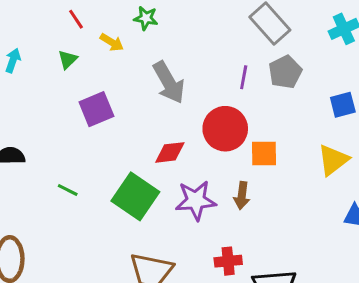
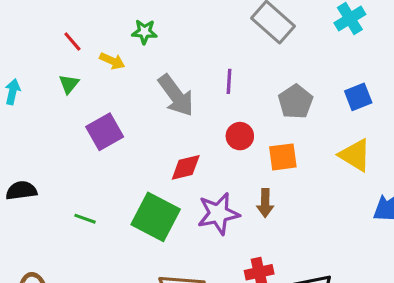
gray pentagon: (285, 72) -> (296, 102), moved
purple line: (244, 77) -> (229, 81), moved
red circle: (225, 129) -> (240, 136), size x0.6
yellow triangle: (333, 160) -> (355, 155), turned -44

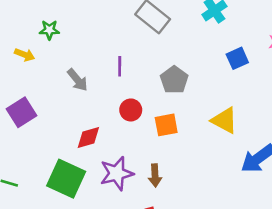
gray arrow: (176, 95) -> (77, 80), size x0.7
blue square: (358, 97) -> (237, 58), moved
brown arrow: (265, 203) -> (155, 175), moved

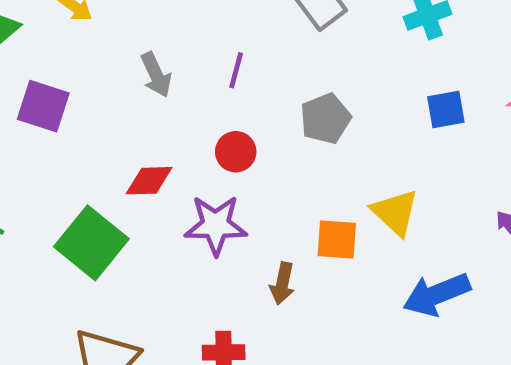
purple square: (22, 112) -> (43, 106), turned 36
orange square: (166, 125) -> (337, 239), moved
purple star: (117, 173) -> (216, 225), moved
brown arrow: (155, 175) -> (282, 283), moved

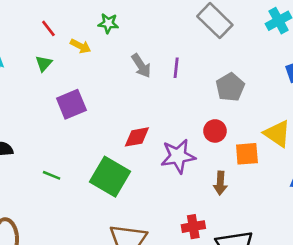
gray arrow: (156, 75) -> (141, 66), moved
purple square: (43, 106) -> (71, 104), turned -32
red circle: (236, 152) -> (215, 131), moved

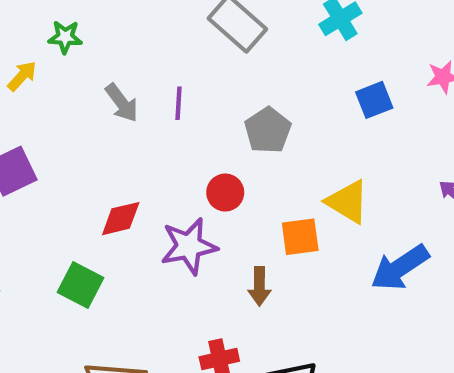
yellow arrow: (81, 46) -> (22, 76), turned -72
red circle: (215, 131) -> (225, 193), moved
green square: (110, 177) -> (80, 285), size x0.7

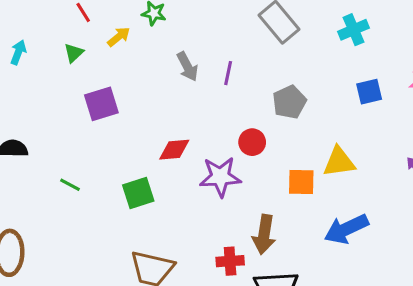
yellow triangle: (348, 202) -> (339, 162), turned -48
blue arrow: (400, 268) -> (346, 229), moved
green square: (80, 285) -> (138, 193), turned 36
brown arrow: (259, 286) -> (264, 234), moved, size x1.4

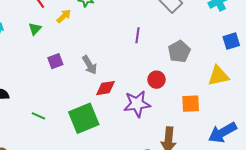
gray arrow: (187, 67) -> (90, 65), moved
purple square: (101, 104) -> (55, 61), size x0.7
yellow triangle: (339, 162) -> (218, 76), moved
green square: (138, 193) -> (84, 118), size x1.4

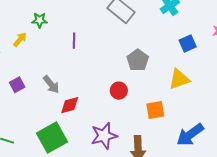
purple line: (138, 35) -> (74, 41), moved
purple star: (137, 104) -> (104, 136), moved

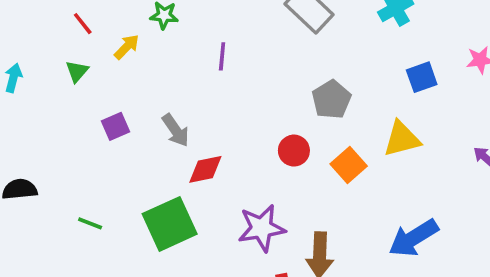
orange square: (155, 110) -> (349, 165), moved, turned -36

